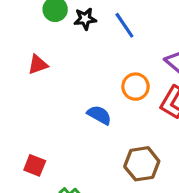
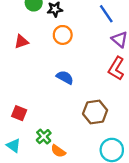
blue line: (124, 25) -> (106, 14), moved
orange circle: (135, 87) -> (63, 35), moved

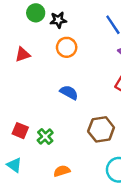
green cross: (44, 137) -> (45, 136), moved
orange semicircle: (58, 151) -> (62, 171), turned 128

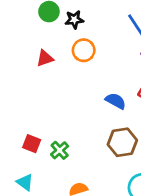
red triangle: (23, 54) -> (45, 58), moved
blue semicircle: (69, 92) -> (116, 101), moved

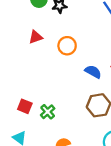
orange circle: (84, 50) -> (67, 46), moved

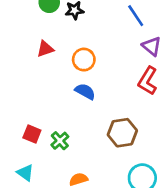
blue semicircle: (93, 72) -> (85, 91), moved

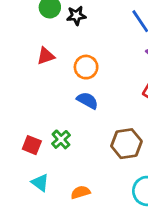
green cross: (60, 141) -> (61, 139), moved
cyan triangle: (25, 173) -> (40, 183), moved

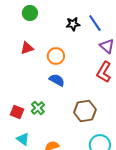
black star: (76, 16) -> (73, 24), moved

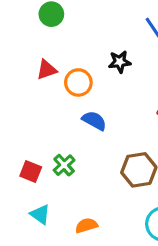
black star: (73, 24) -> (120, 62), moved
orange circle: (56, 56) -> (78, 82), moved

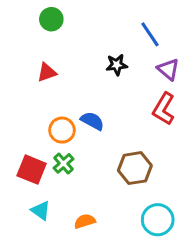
orange circle: (78, 82) -> (62, 130), moved
red square: (31, 171) -> (32, 170), size x1.4

